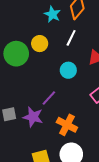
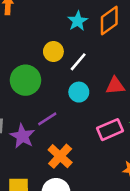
white line: (71, 38) -> (78, 62), moved
green circle: (16, 54) -> (26, 80), moved

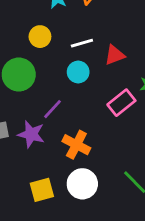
white line: (78, 62) -> (82, 43), moved, turned 48

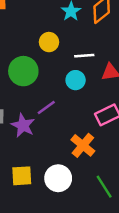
orange cross: (76, 145) -> (83, 145), moved

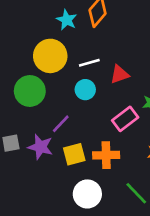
yellow circle: (49, 42) -> (50, 56), size x1.6
orange cross: (83, 145) -> (106, 155), turned -30
yellow square: (22, 176) -> (74, 154), moved

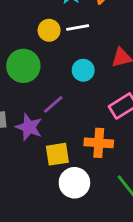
yellow circle: (50, 56) -> (49, 30), size x0.6
white line: (89, 63) -> (78, 27), moved
yellow square: (74, 154) -> (57, 154), moved

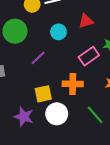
purple star: (29, 127) -> (24, 117), moved

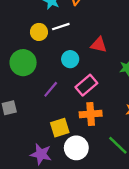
red triangle: (86, 21) -> (99, 45), turned 35
pink rectangle: (89, 56) -> (86, 85), moved

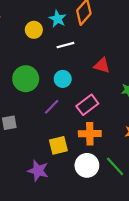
yellow circle: (39, 32) -> (34, 30), moved
cyan circle: (70, 59) -> (63, 79), moved
white circle: (76, 148) -> (87, 165), moved

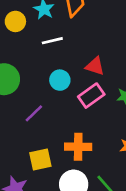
cyan circle: (63, 79) -> (60, 80), moved
pink rectangle: (87, 105) -> (91, 96), moved

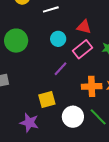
purple line: (34, 113) -> (60, 69), moved
orange cross: (78, 147) -> (92, 86), moved

